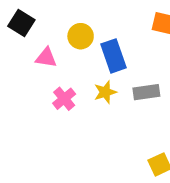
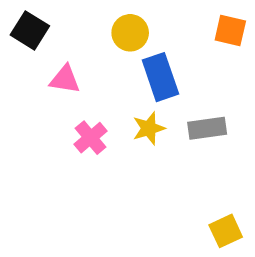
yellow circle: (81, 36) -> (130, 33), moved

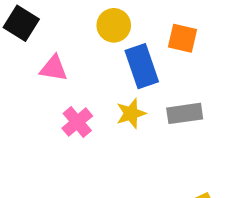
orange square: (230, 30) -> (183, 38), moved

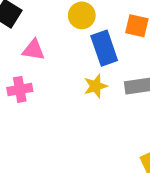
pink cross: (77, 122) -> (20, 89), moved, turned 30

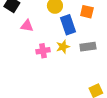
pink cross: (20, 89) -> (43, 51), moved

